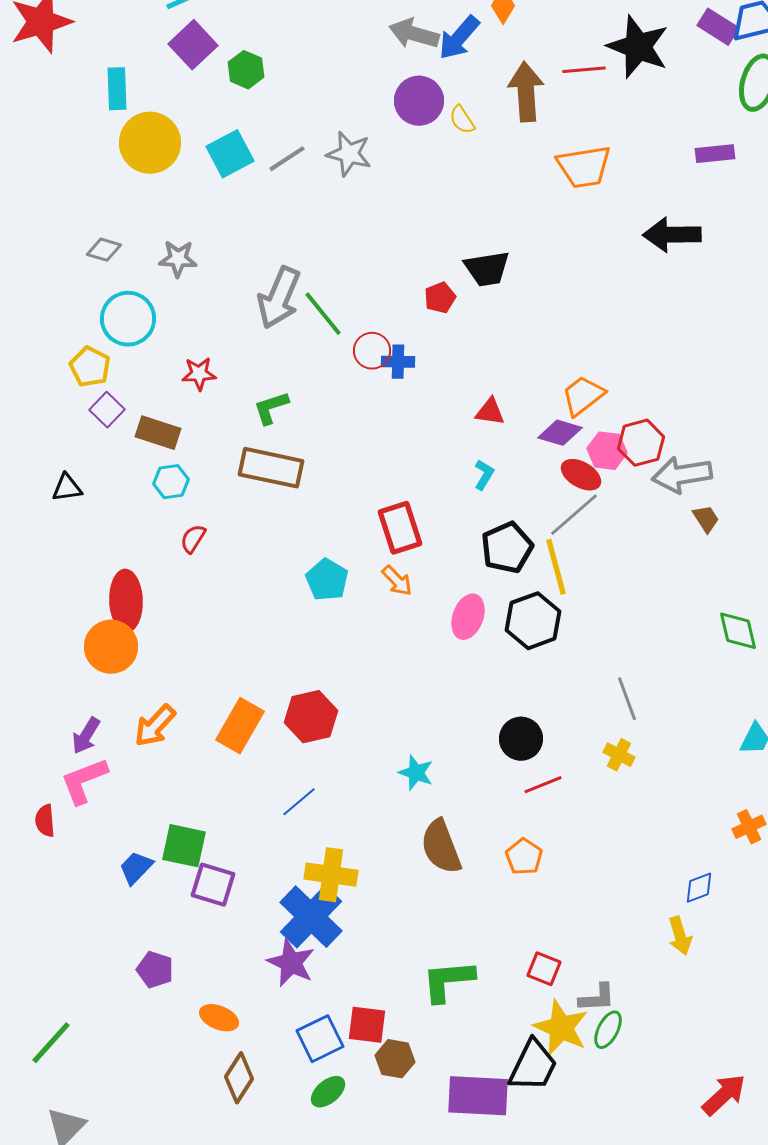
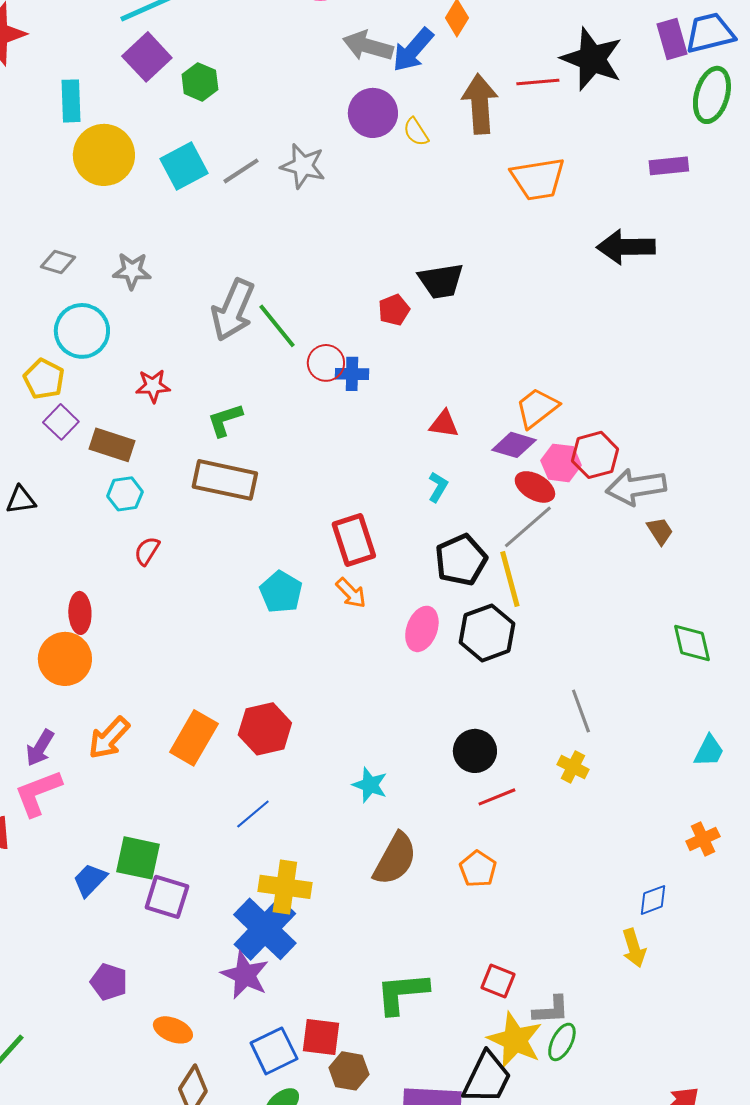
purple rectangle: (718, 27) -> (672, 39), turned 42
red ellipse: (126, 601) -> (80, 613), size x0.7
brown semicircle: (441, 847) -> (395, 859), turned -130

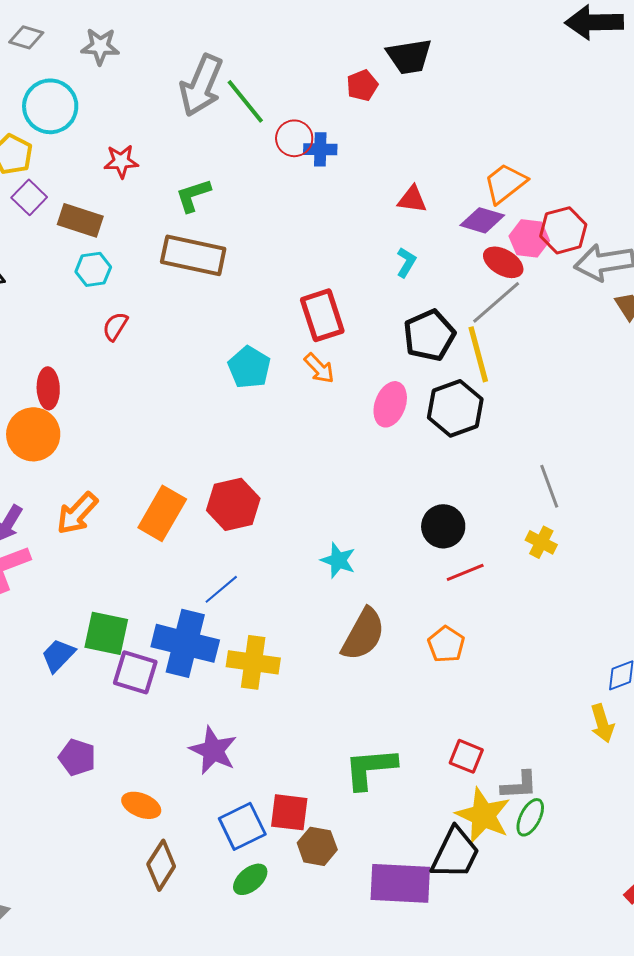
blue cross: (265, 929) -> (185, 643), moved, turned -30

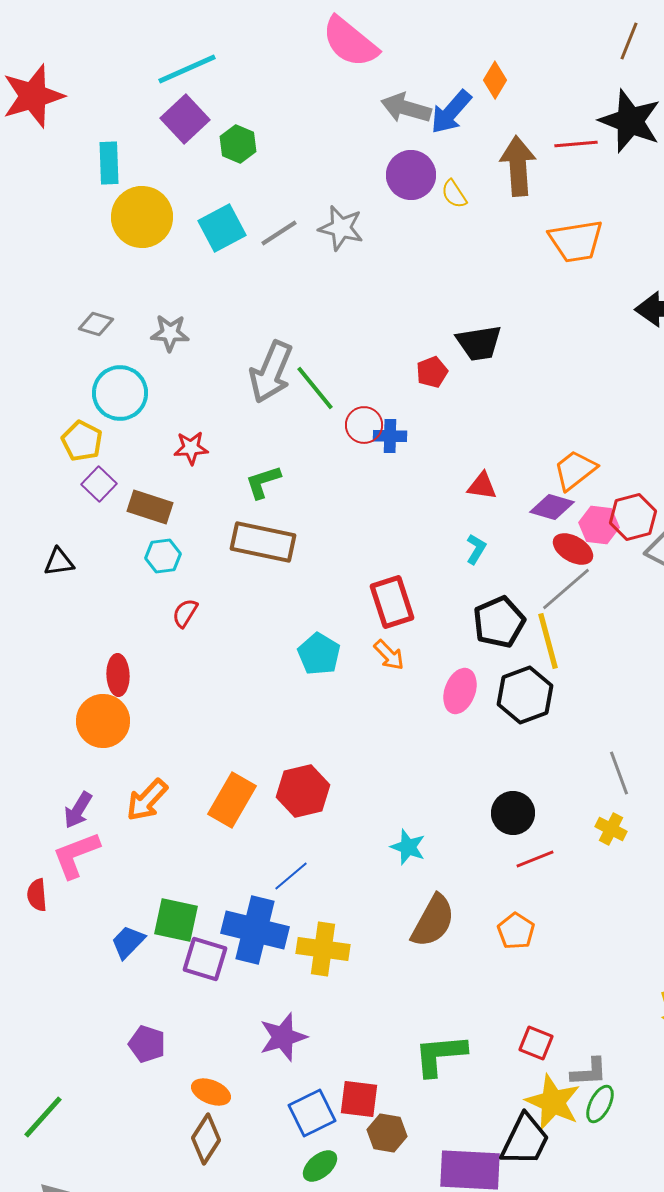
purple star: (213, 750) -> (283, 1037), turned 30
brown diamond: (161, 865) -> (206, 1139), moved

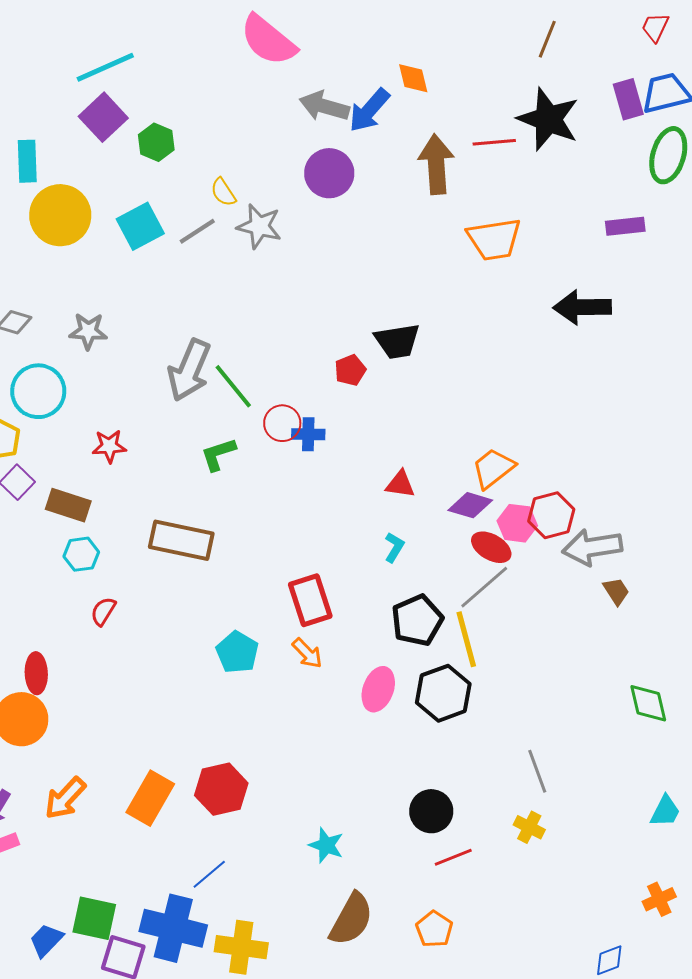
orange diamond: (495, 80) -> (413, 78), turned -45
yellow semicircle: (454, 194) -> (223, 192), moved
green L-shape: (263, 482) -> (218, 454), moved

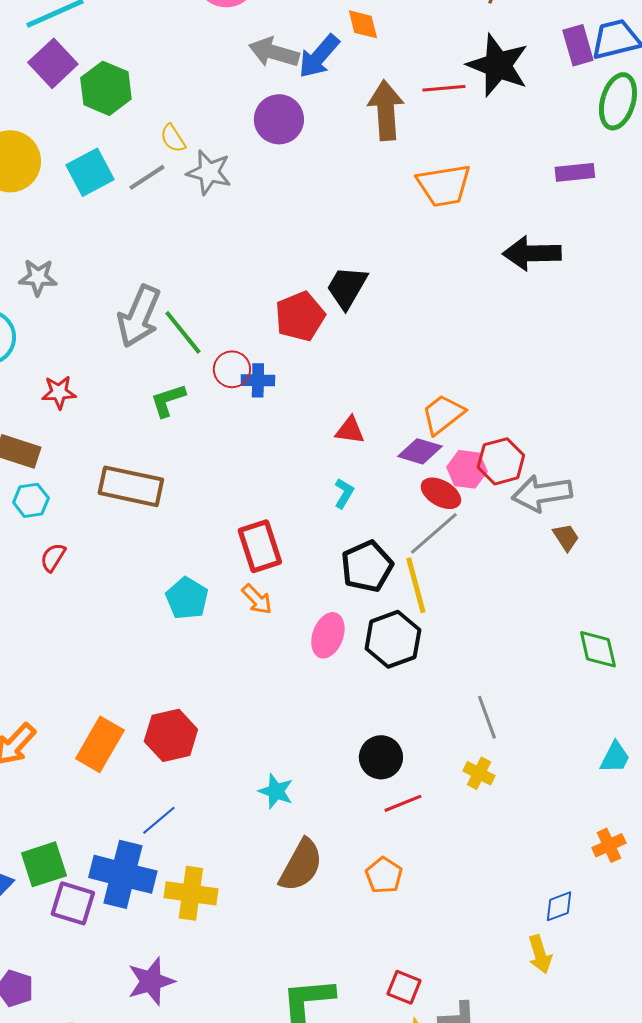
green hexagon: (156, 142) -> (106, 88), size x1.4
black trapezoid: (397, 341) -> (347, 287), turned 129
red pentagon: (350, 370) -> (300, 316), size x1.6
green square: (94, 918) -> (44, 864), turned -30

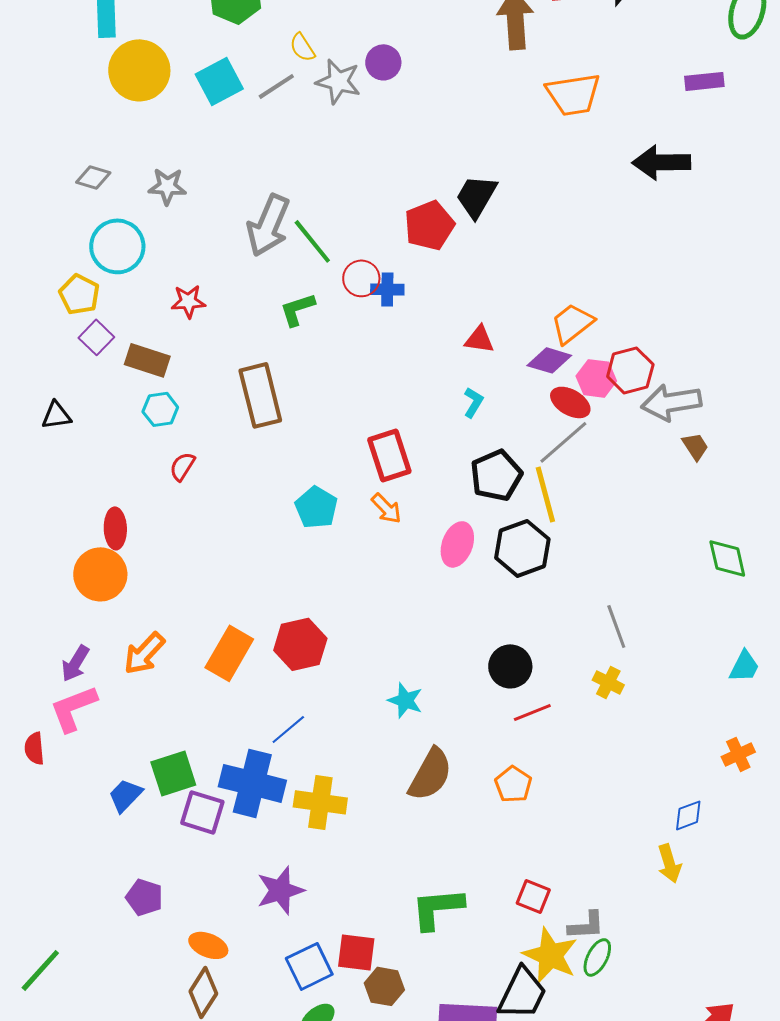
purple circle: (279, 119) -> (383, 62), moved, size x0.7
brown rectangle: (131, 486) -> (260, 395), turned 64

